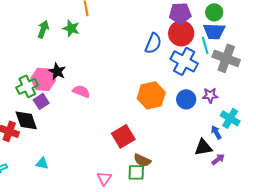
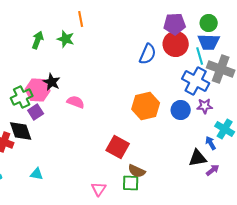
blue cross: (184, 61) -> (196, 81), moved
red square: (123, 136) -> (118, 147), turned -30

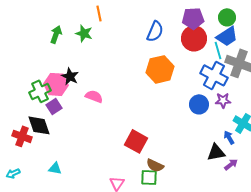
blue trapezoid: (209, 42) -> (227, 36), turned -35
blue semicircle: (148, 54) -> (155, 31), moved
orange hexagon: (146, 106) -> (160, 69), moved

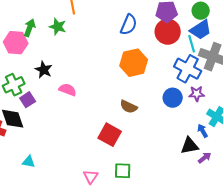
pink hexagon: (56, 84) -> (16, 43), moved
brown semicircle: (155, 165) -> (129, 107), moved

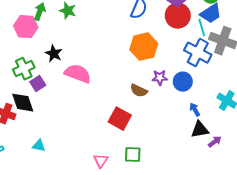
pink semicircle: (68, 90) -> (78, 74), size x1.5
purple star: (197, 94) -> (160, 78), moved
blue arrow: (203, 131) -> (195, 110), moved

